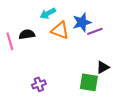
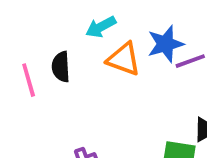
black semicircle: (27, 34) -> (61, 67), turned -84

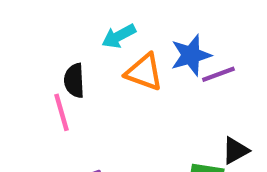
pink line: (29, 80) -> (62, 112), moved

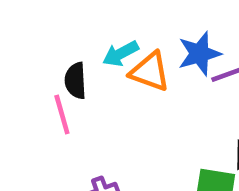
cyan arrow: (119, 36) -> (121, 54), moved

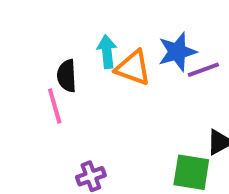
cyan arrow: (121, 54) -> (107, 52), turned 112

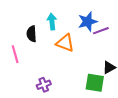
orange triangle: (133, 68) -> (65, 43), moved
pink line: (55, 106) -> (15, 54), moved

